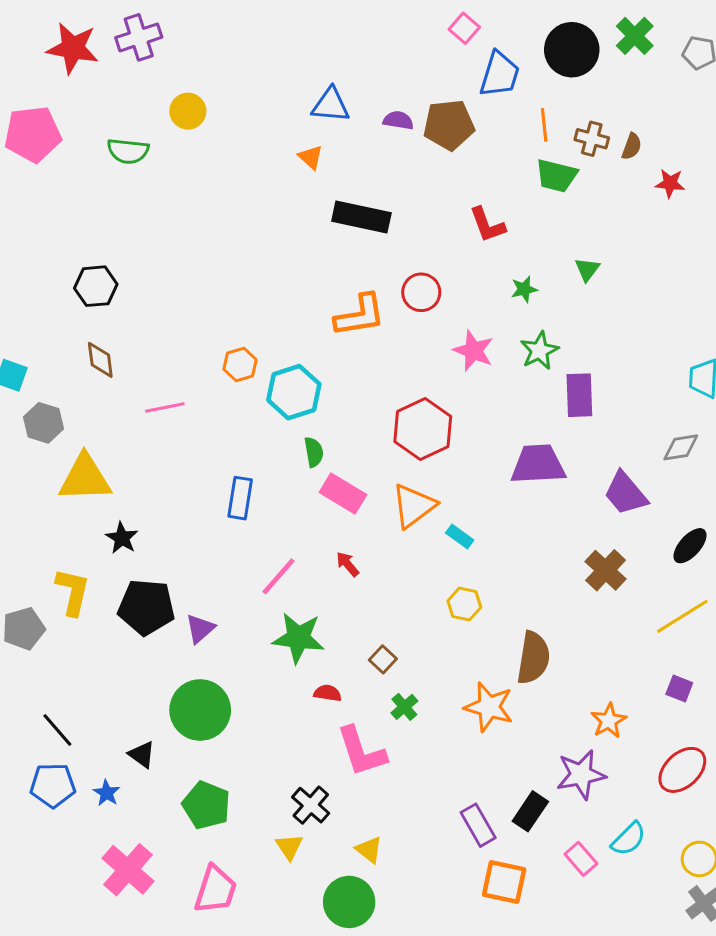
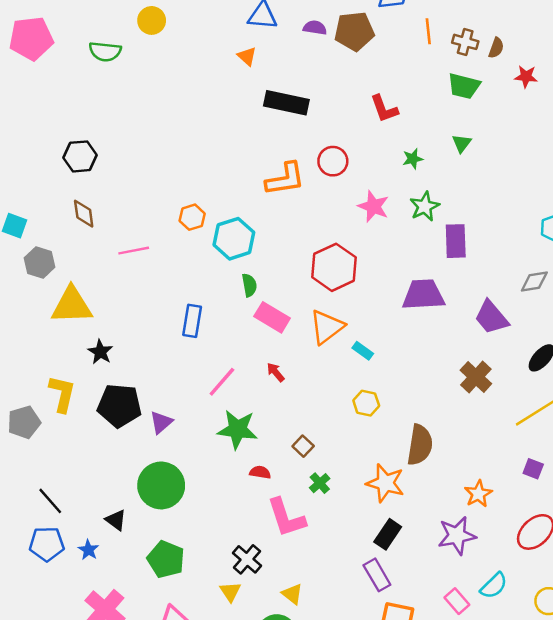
green trapezoid: (556, 176) -> (464, 86), moved
black rectangle: (530, 811) -> (388, 534), moved

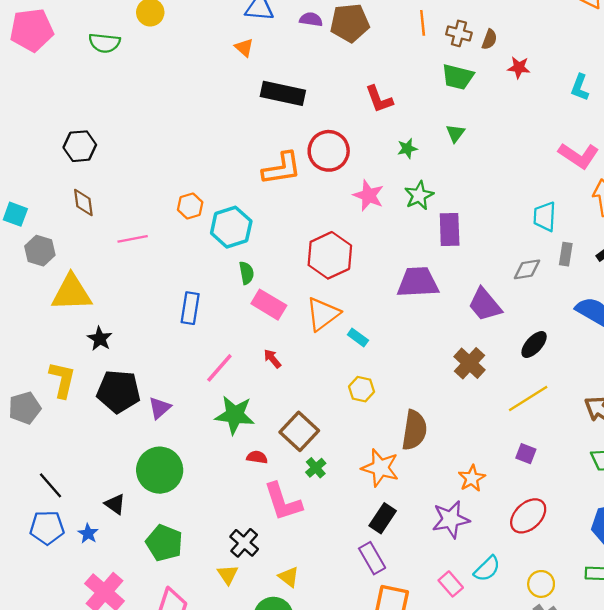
red circle: (333, 161) -> (329, 151), size x1.4
brown square: (303, 446) -> (299, 431), size x1.8

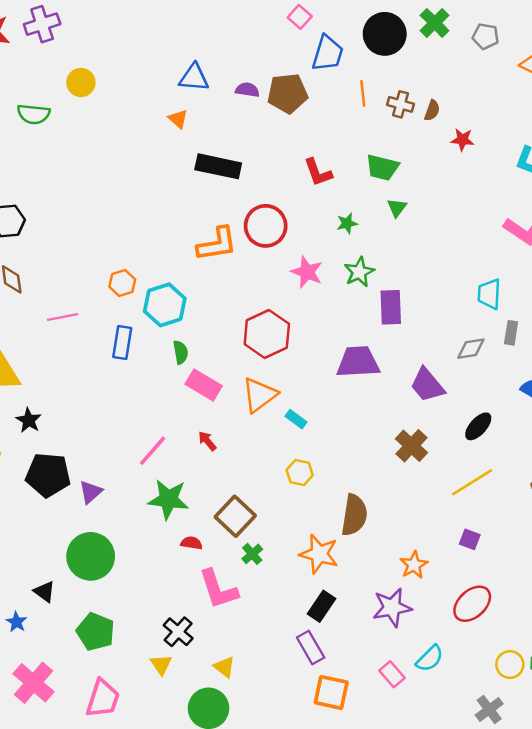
green trapezoid: (458, 77) -> (382, 168), moved
blue rectangle: (190, 308) -> (122, 343), moved
yellow circle: (541, 584) -> (510, 665), moved

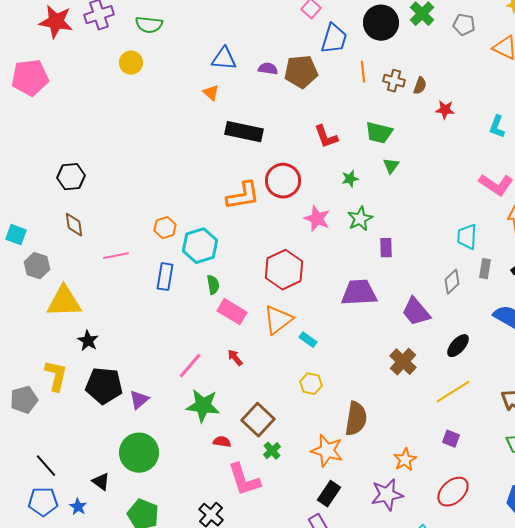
green semicircle: (34, 114) -> (149, 25), moved
purple rectangle: (391, 307) -> (386, 248), size x0.7
gray diamond: (471, 349) -> (452, 282), turned -35

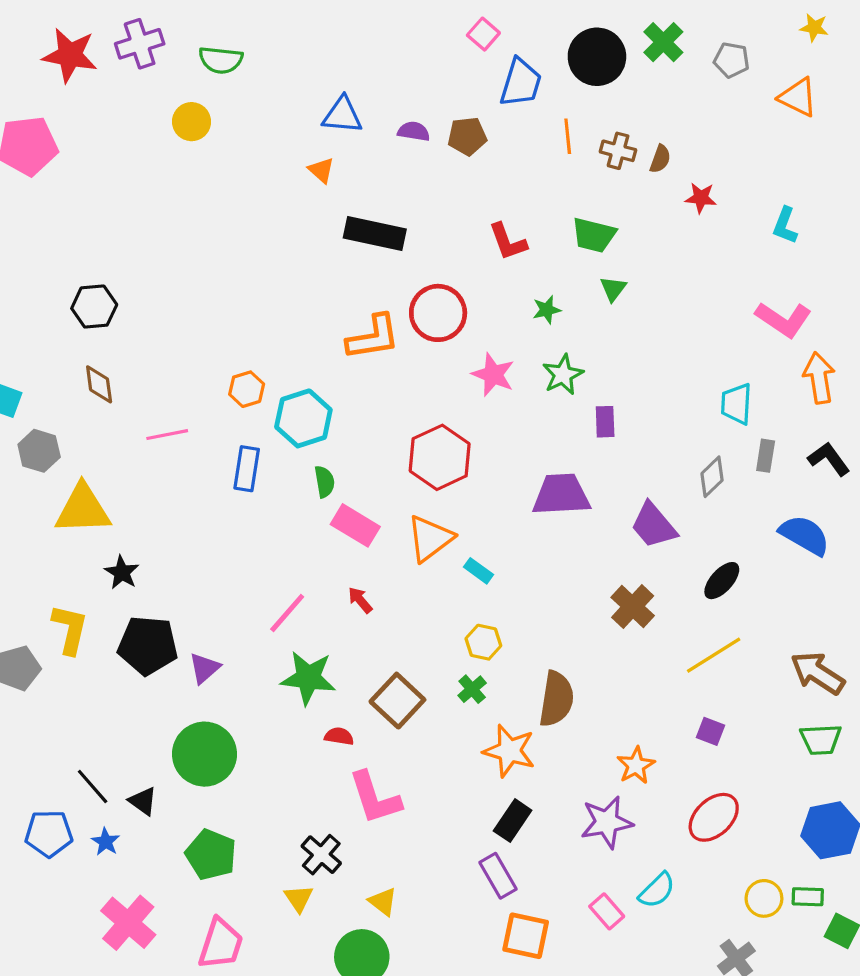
brown pentagon: (301, 72) -> (467, 136), size x0.7
green cross: (272, 451) -> (472, 689), moved
black line: (46, 466) -> (93, 787), moved

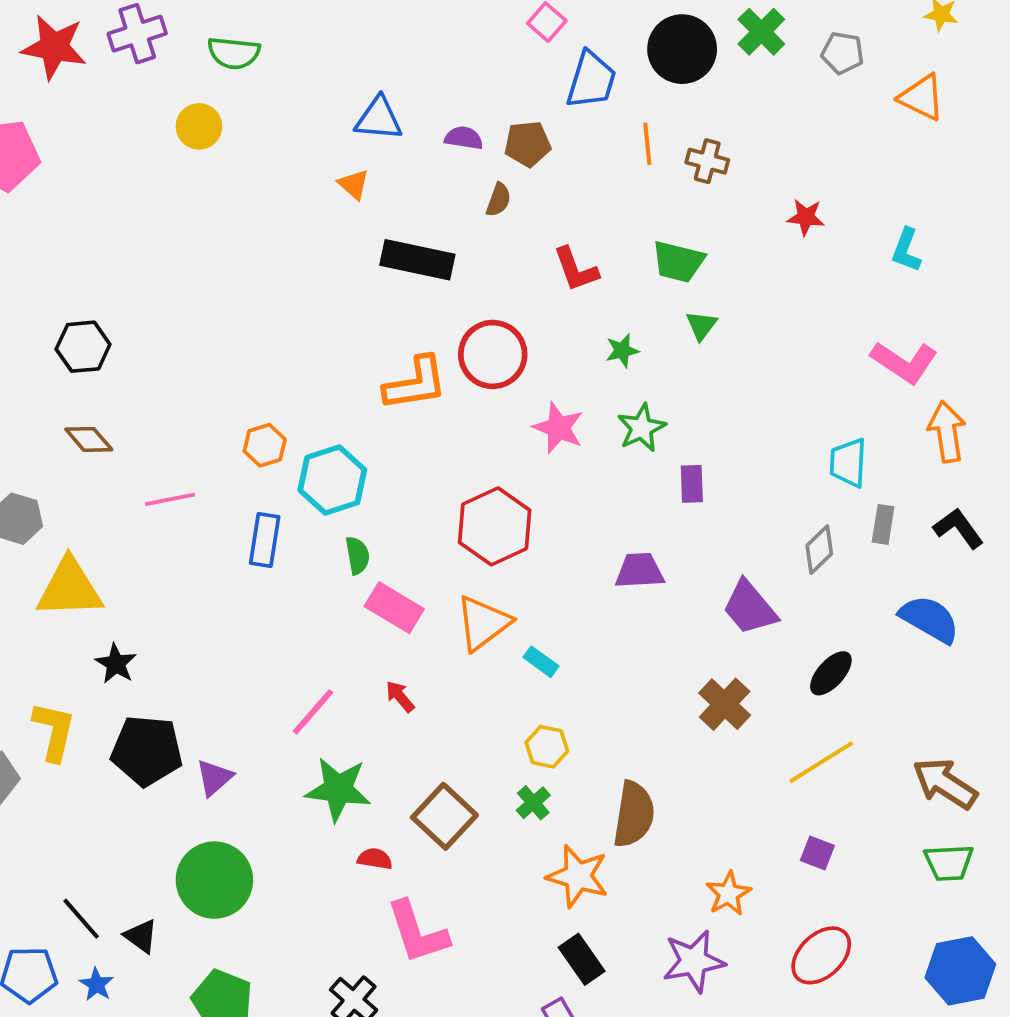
brown semicircle: (660, 159) -> (499, 200), moved
brown diamond: (99, 384) -> (89, 439), turned -33
purple trapezoid: (561, 495) -> (640, 571), size x0.7
black rectangle: (513, 821) -> (582, 959), turned -69

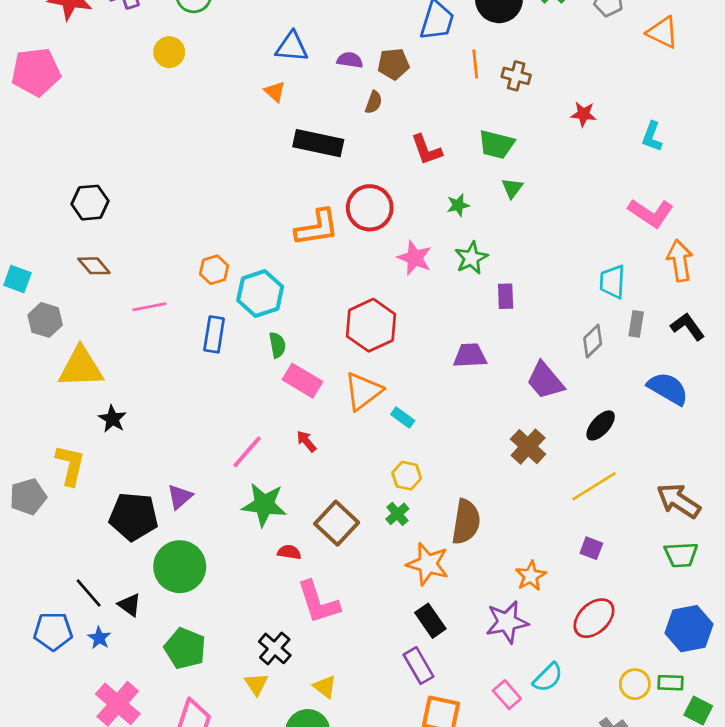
black pentagon: (147, 751) -> (134, 517), moved

